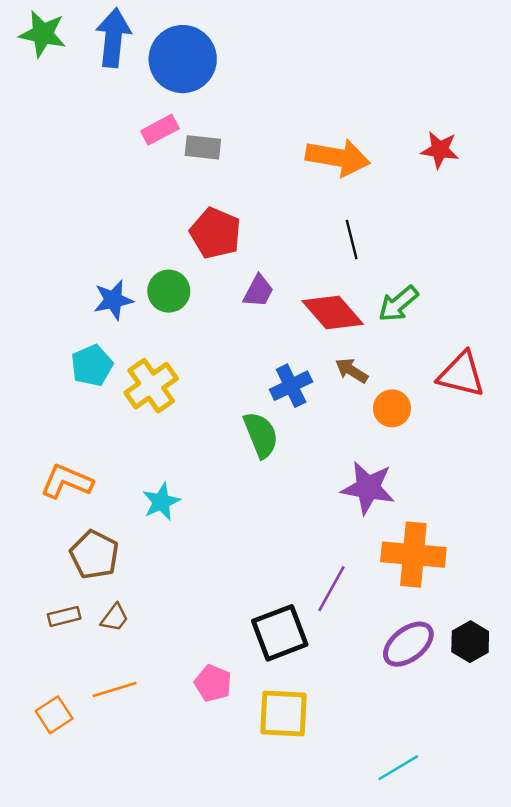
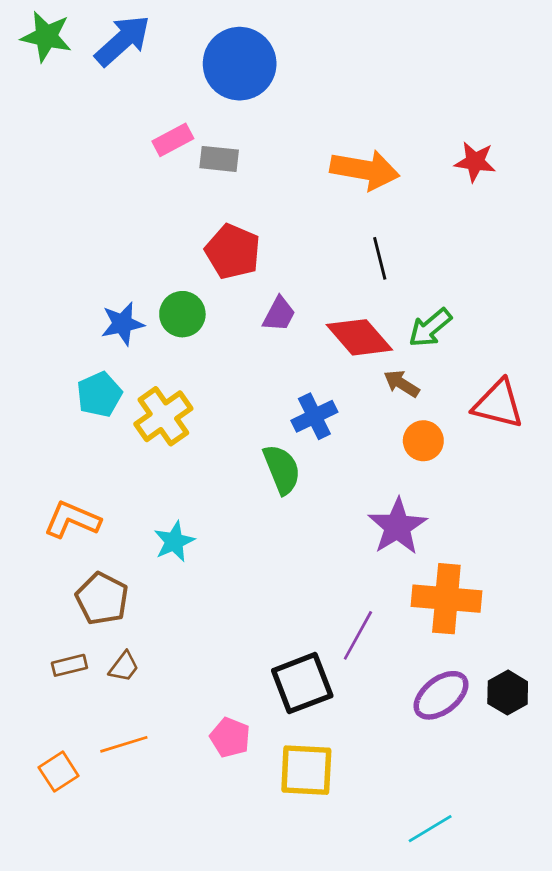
blue arrow: (113, 38) -> (122, 41), turned 42
blue circle: (183, 59) -> (240, 64), moved
brown arrow: (352, 371) -> (402, 384), moved
purple star: (368, 488) -> (397, 526), turned 30

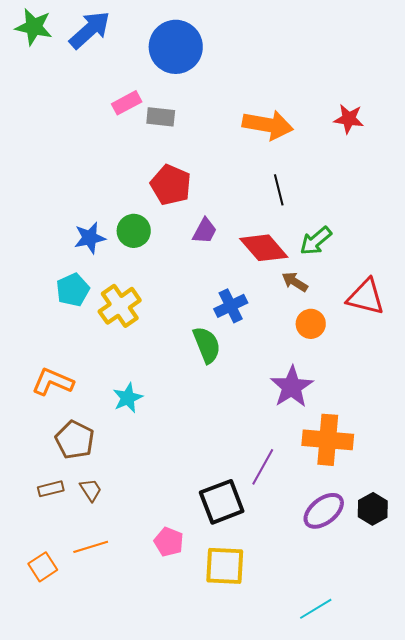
brown trapezoid: (124, 667) -> (91, 490), turned -70

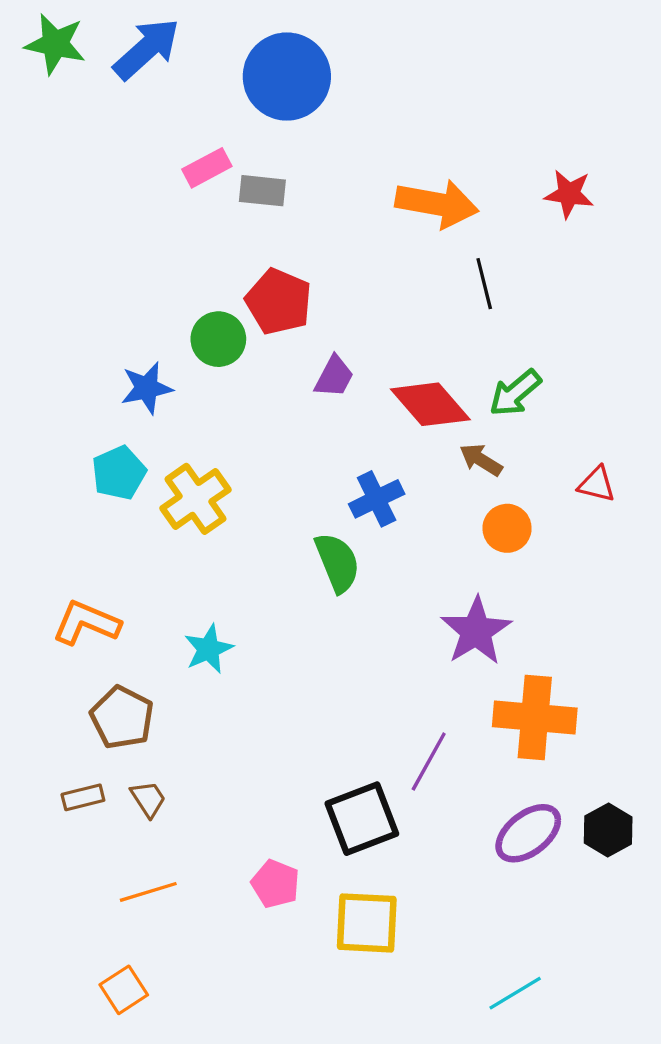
black line: (279, 190) -> (484, 284), moved
green circle: (134, 231) -> (218, 339), moved
red triangle: (366, 297) -> (597, 484), size x0.6
orange square: (43, 567) -> (124, 990), moved

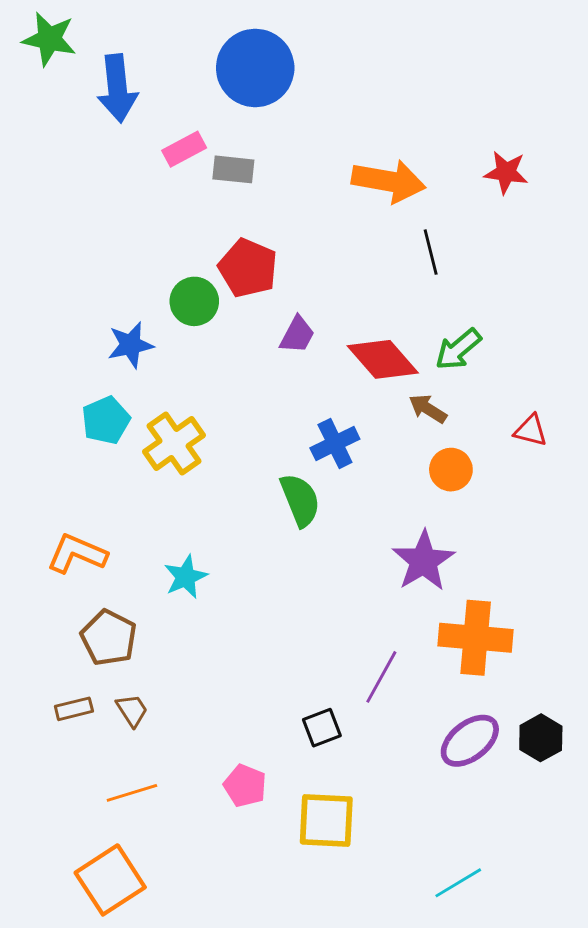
blue arrow: (147, 49) -> (117, 88), moved, turned 126
black square: (362, 819) -> (322, 728), size x0.6
orange square: (124, 990) -> (110, 880), size x1.6

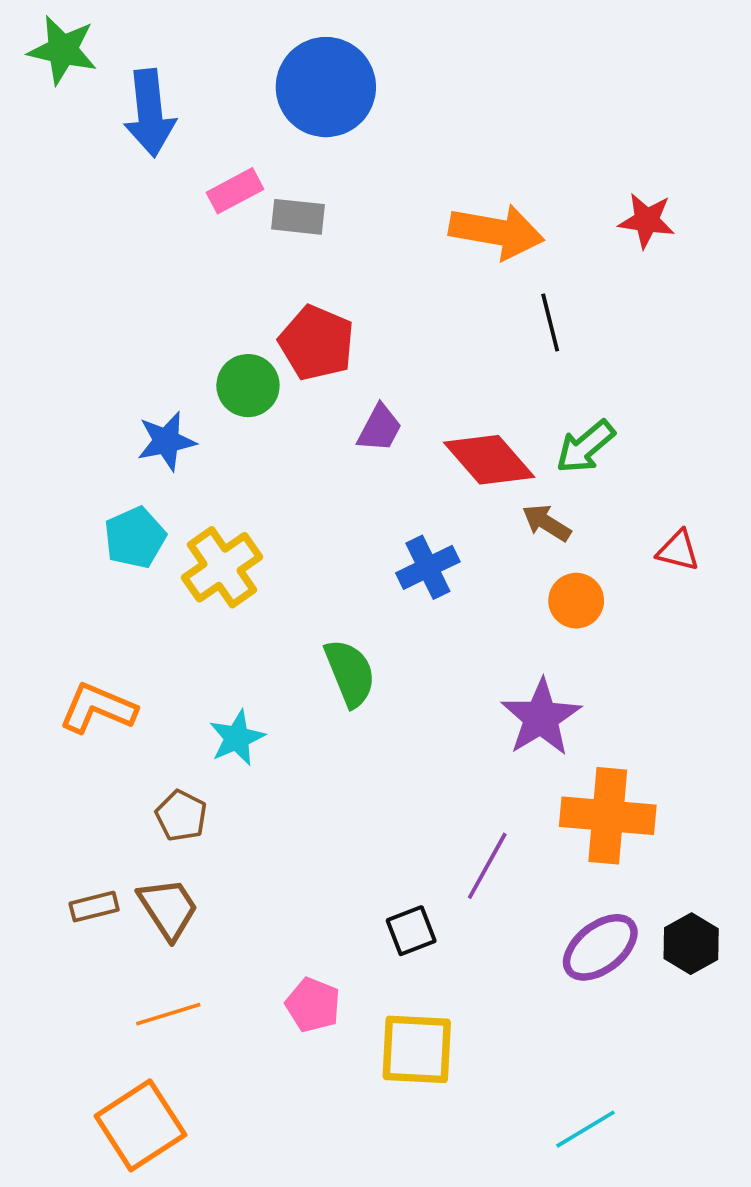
green semicircle: (300, 500) -> (350, 673), moved
brown pentagon: (109, 638) -> (181, 816), moved, size x0.7
brown trapezoid: (132, 710) -> (168, 908), size x1.5

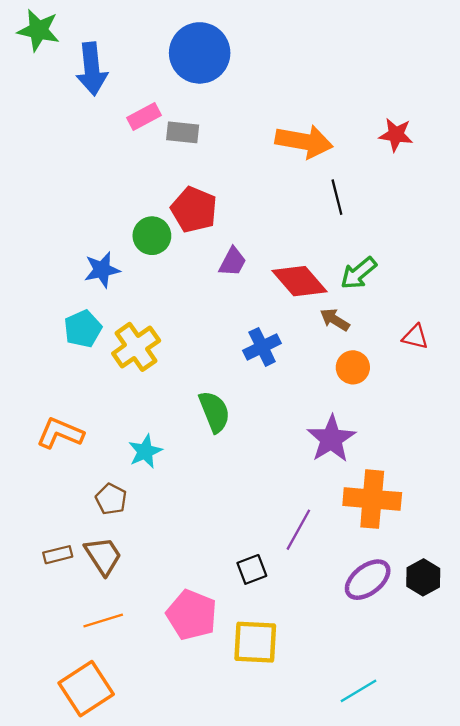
pink pentagon: (313, 1005) -> (192, 615), size x1.5

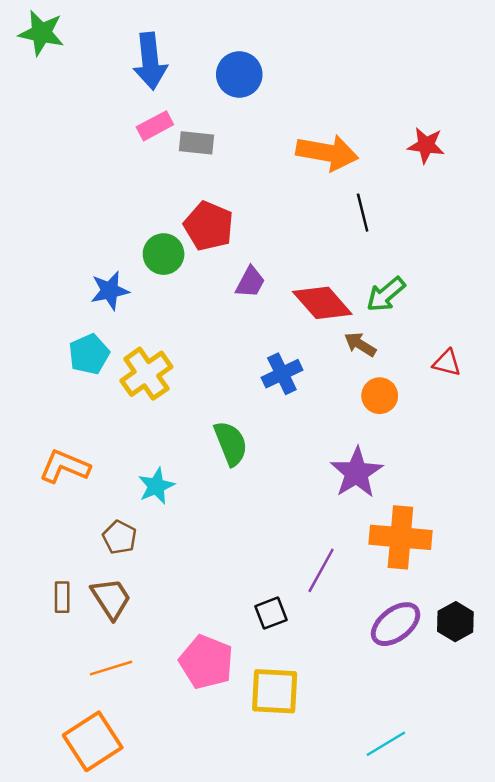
blue circle: (200, 53) -> (239, 75), moved, size x0.7
blue arrow: (92, 69) -> (150, 61), moved
brown rectangle: (58, 555) -> (62, 597), turned -76

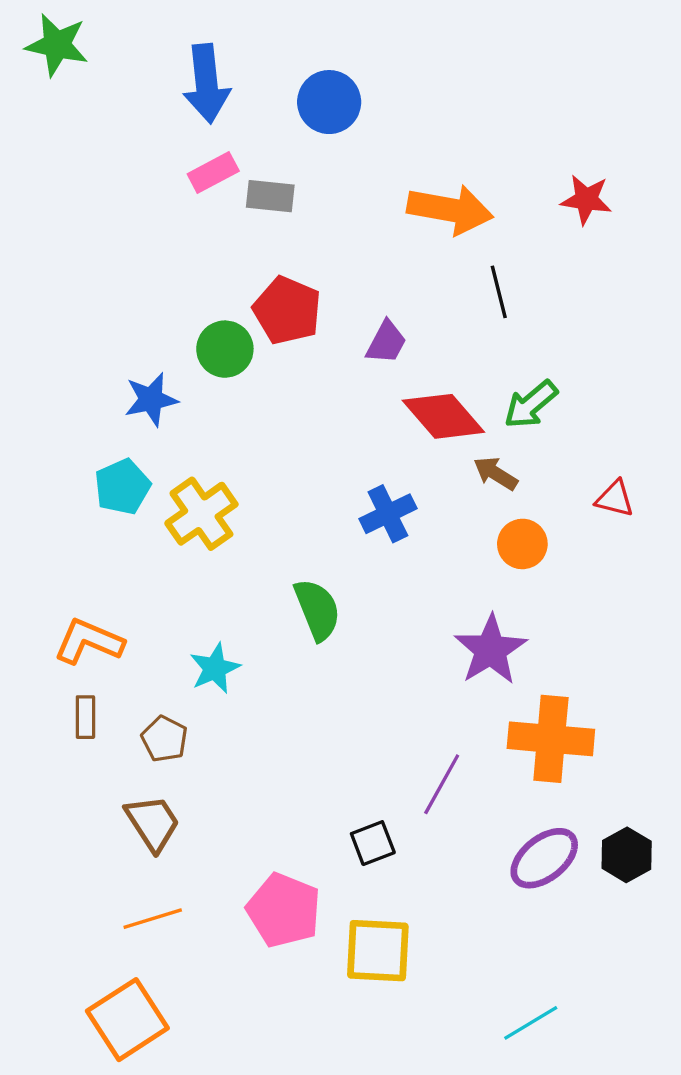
purple trapezoid: (250, 282) -> (386, 342), moved
brown rectangle: (62, 597) -> (85, 717), moved

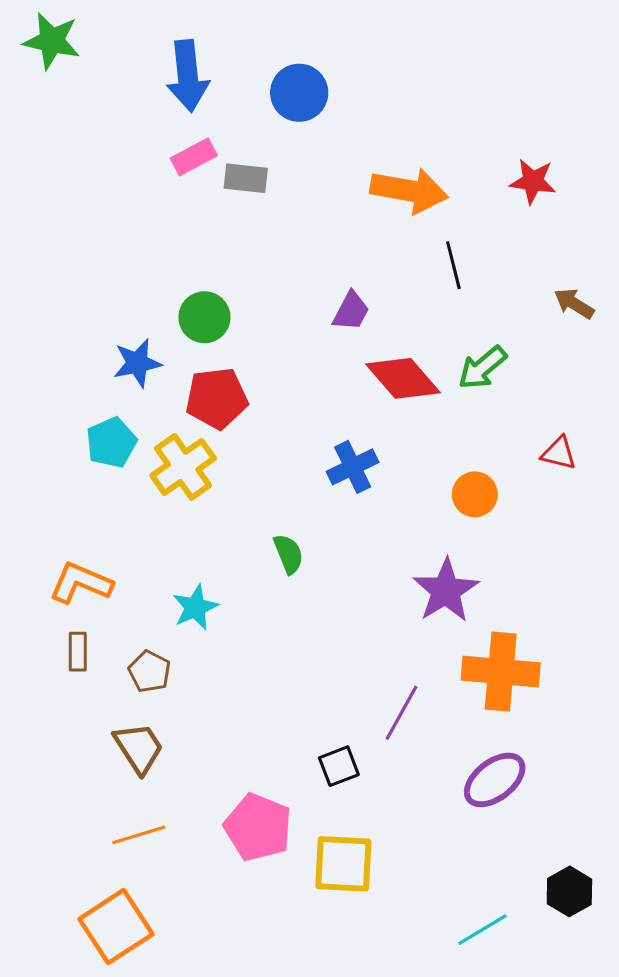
red pentagon: (287, 310) -> (217, 398), moved, turned -30
brown arrow: (495, 473) -> (574, 303), moved
green semicircle: (317, 610) -> (288, 554), size x0.7
black hexagon: (627, 855) -> (569, 891), moved

